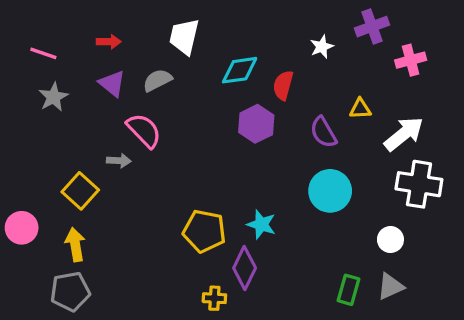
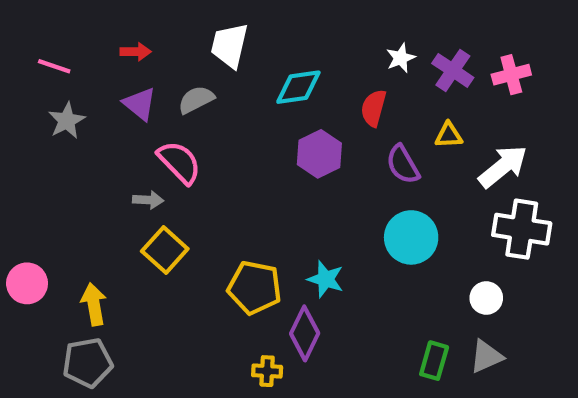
purple cross: (372, 27) -> (453, 70), moved, turned -36
red semicircle: (283, 85) -> (374, 108), moved
yellow square: (80, 191) -> (165, 250), moved

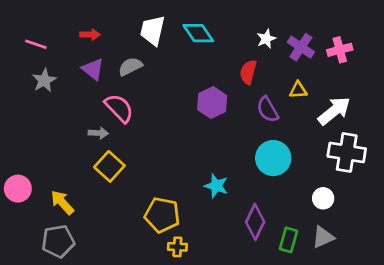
cyan diamond: (298, 87) -> (198, 33), moved, turned 64
yellow pentagon: (255, 288) -> (162, 215), moved
yellow arrow: (94, 304) -> (62, 202), turned -32
purple diamond: (305, 333) -> (255, 222), moved

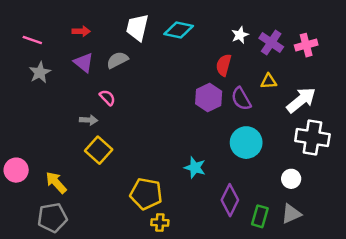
cyan diamond: (198, 33) -> (179, 30), turned -44
purple hexagon: (212, 103) -> (209, 98), moved
pink semicircle: (119, 108) -> (107, 98), size x0.6

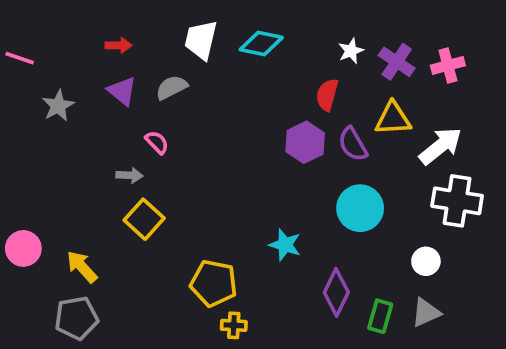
pink line: (32, 40) -> (20, 58), moved
yellow triangle: (269, 81) -> (393, 119), size x1.5

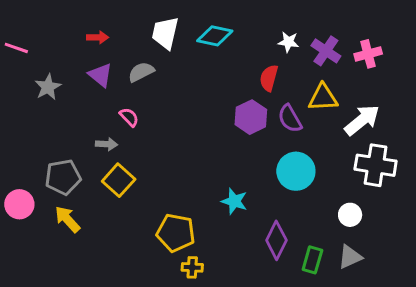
white star: (351, 51) -> (288, 42), turned 30
gray pentagon: (76, 318) -> (63, 177), moved

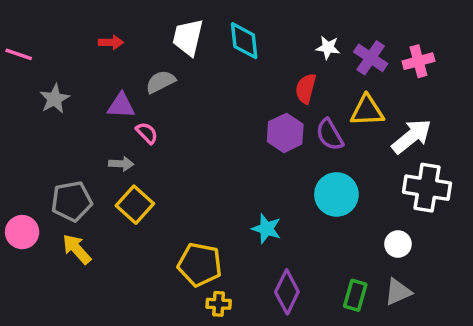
cyan diamond: (215, 36) -> (244, 41), turned 72
purple triangle: (101, 75) -> (121, 106), moved, turned -36
purple diamond: (276, 240) -> (287, 292), moved

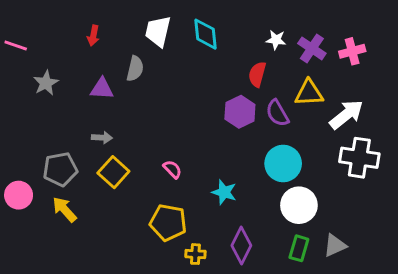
red arrow: (111, 42) -> (93, 36), turned 102
gray semicircle: (160, 82) -> (135, 69), turned 130
pink semicircle: (147, 133) -> (172, 169), moved
white circle: (398, 244) -> (299, 205), moved, size x1.6
yellow cross: (219, 304) -> (195, 254), moved

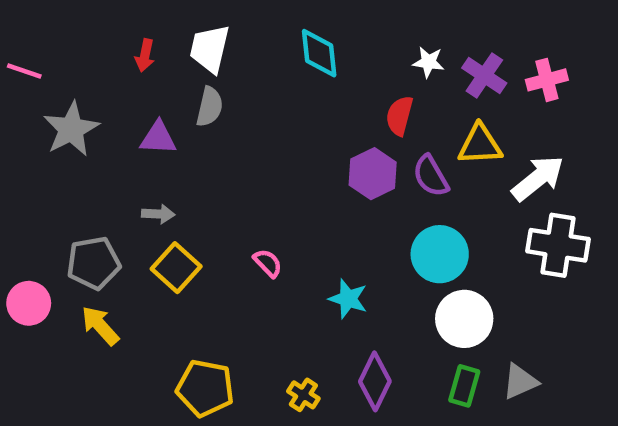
white trapezoid: (158, 31) -> (210, 49), moved
gray star: (46, 83) -> (71, 129), size x1.4
yellow pentagon: (168, 222) -> (205, 388), moved
yellow cross: (195, 254) -> (303, 395), turned 30

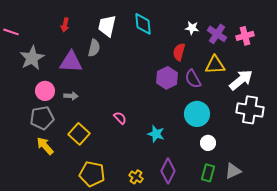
white trapezoid: (210, 49) -> (107, 26), moved
purple triangle: (158, 138) -> (71, 62), size x1.4
yellow square: (176, 268) -> (79, 134), moved
pink circle: (29, 303) -> (45, 91), moved
white circle: (464, 319) -> (208, 143), size x0.6

